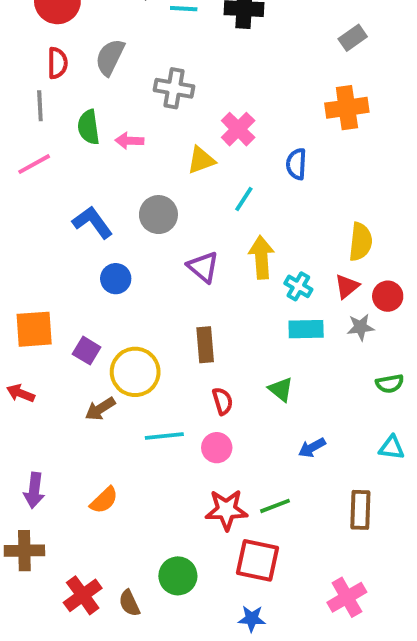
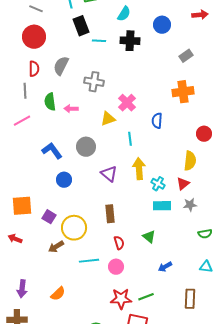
cyan line: (244, 199) -> (130, 139), turned -40
red circle: (388, 296) -> (204, 134), moved

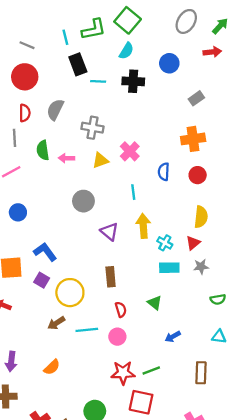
yellow triangle: (108, 119) -> (100, 160), moved
red circle: (204, 134) -> (198, 175), moved
blue L-shape: (52, 151) -> (45, 252), moved
blue circle: (64, 180) -> (18, 212), moved
brown arrow: (56, 247) -> (56, 323), moved

